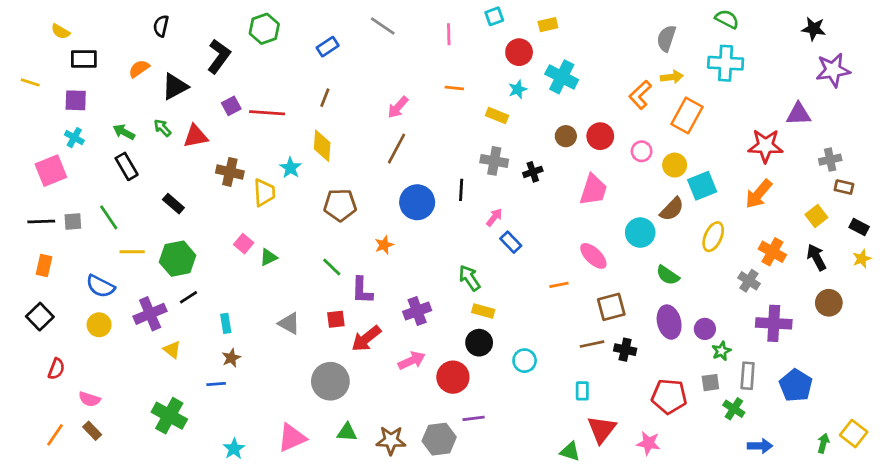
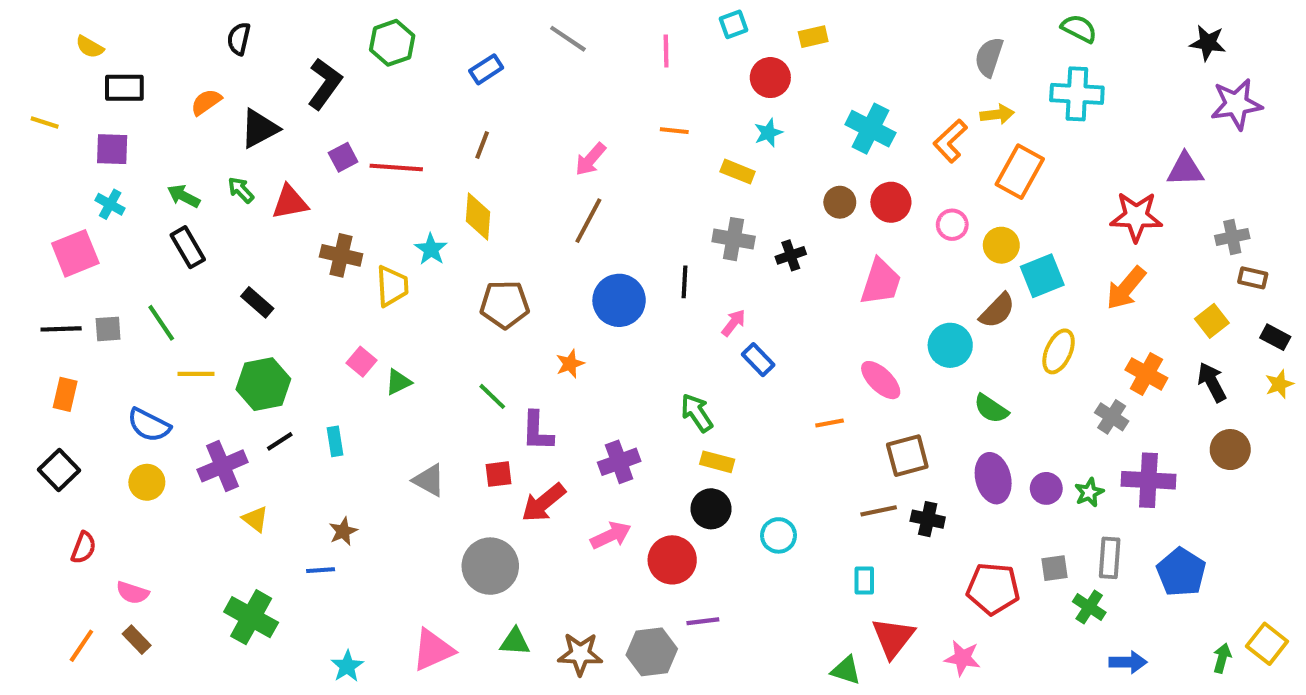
cyan cross: (562, 77) -> (870, 129), moved
cyan rectangle: (226, 323) -> (335, 441), moved
green star: (721, 351) -> (1089, 492), moved

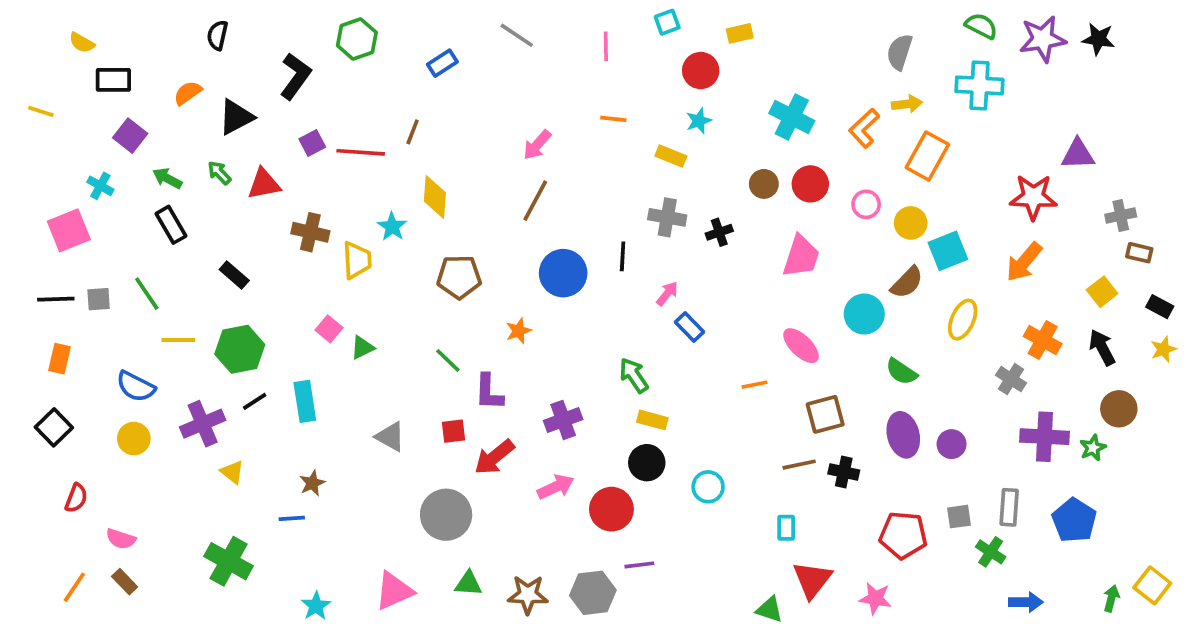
purple star: (1236, 104) -> (1043, 39), moved
brown line: (482, 145) -> (413, 132), moved
purple square: (112, 149) -> (130, 136), moved, turned 36
cyan rectangle: (335, 441) -> (305, 401), size x1.5
green star: (1089, 492) -> (1093, 448), moved

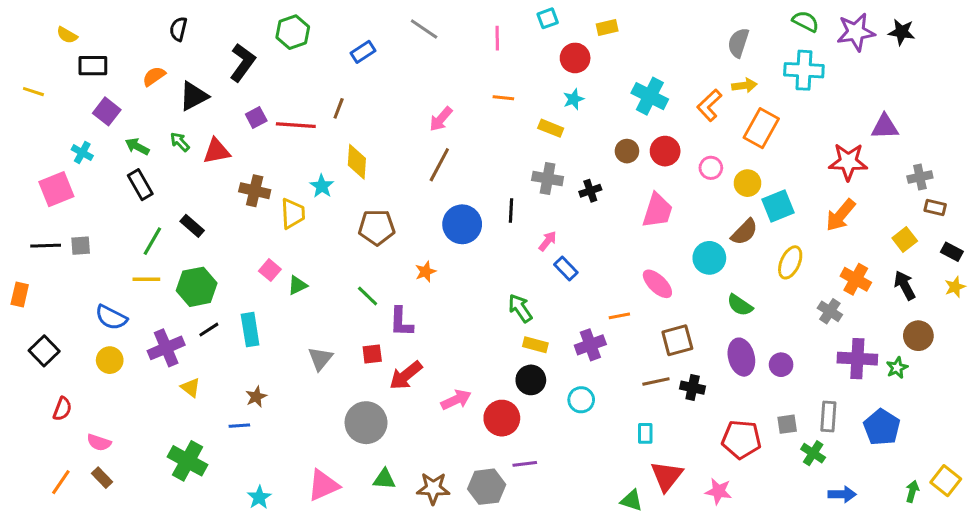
green line: (147, 294) -> (152, 241), moved, turned 64
orange rectangle: (59, 359) -> (20, 294), moved
purple cross: (563, 420) -> (590, 345), moved
gray triangle: (390, 437) -> (320, 359), turned 40

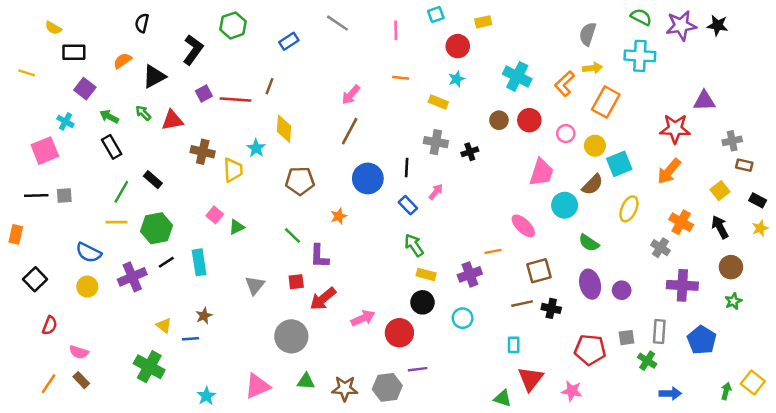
pink trapezoid: (657, 211) -> (541, 172), moved
blue rectangle: (566, 269) -> (408, 205), moved
green star: (897, 368) -> (733, 301), moved
yellow triangle: (191, 388) -> (164, 325), moved

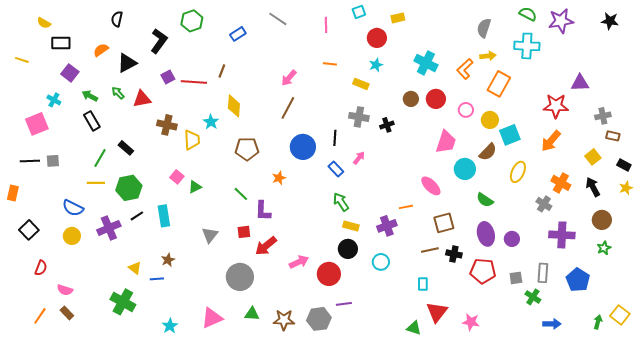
black star: (718, 25) -> (610, 21), moved
red pentagon: (590, 350) -> (483, 271), moved

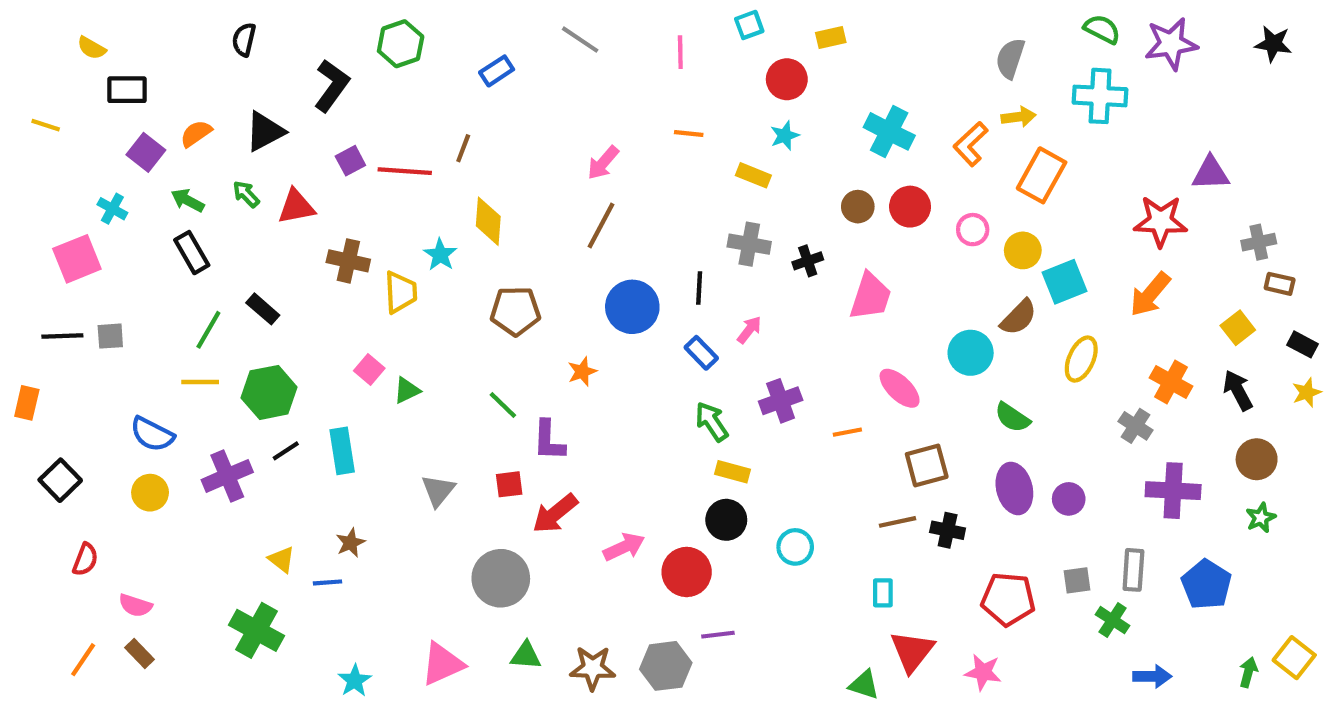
orange semicircle: (101, 50) -> (196, 134), moved
pink trapezoid: (446, 142) -> (870, 296), moved
purple cross: (387, 226) -> (781, 401), moved
red pentagon: (483, 271) -> (1008, 599), moved

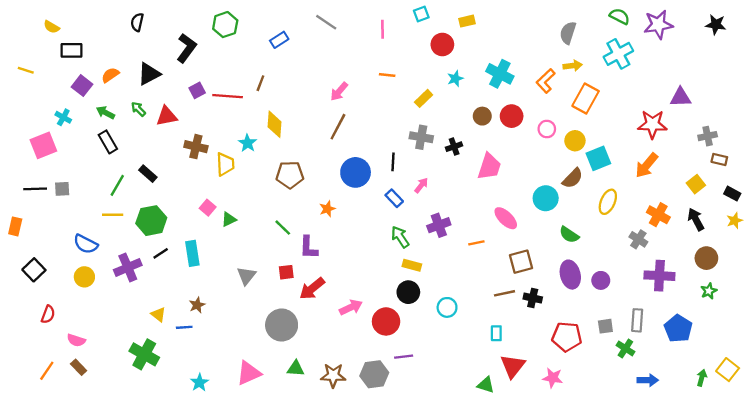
cyan cross: (1100, 96) -> (618, 54), turned -32
cyan star: (785, 136) -> (455, 79), moved
yellow rectangle: (753, 175) -> (424, 98), turned -66

